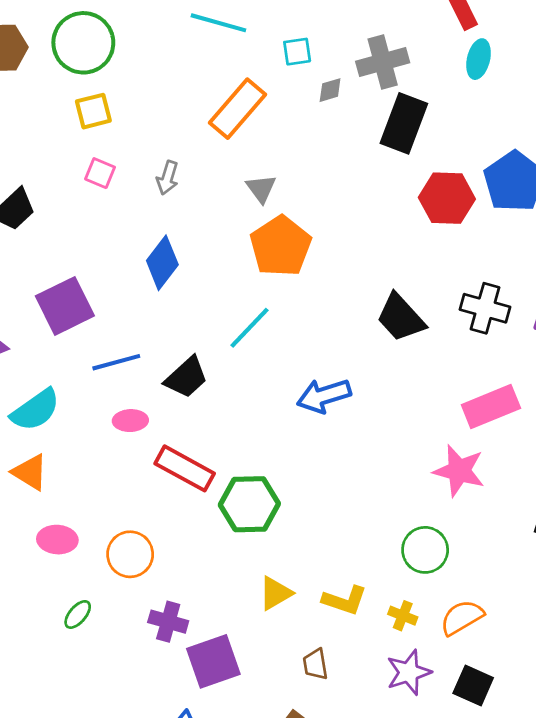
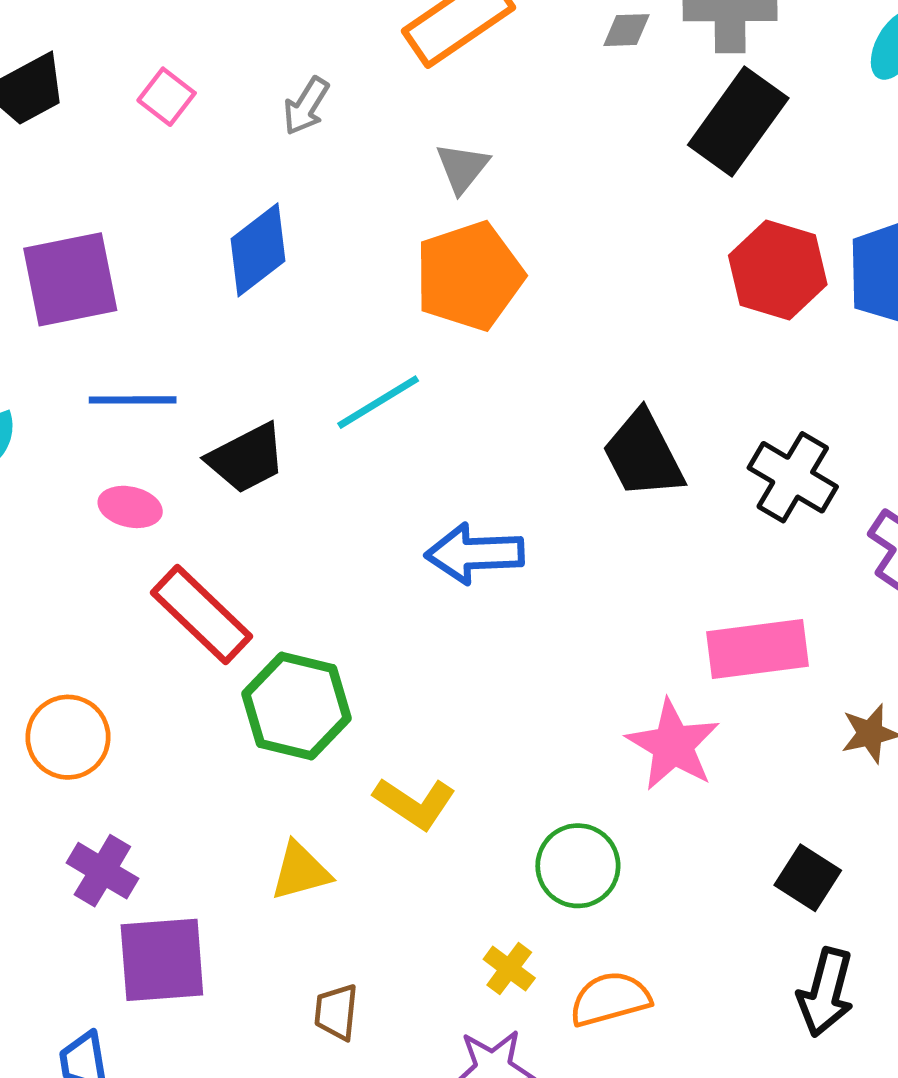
pink square: (100, 173) -> (167, 97), moved
yellow L-shape: (345, 600) -> (415, 803), moved

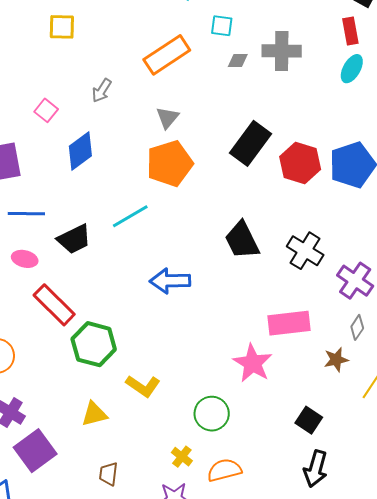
pink square: (167, 97) -> (46, 110), moved
black rectangle: (738, 122) -> (250, 143), moved
purple square: (162, 960) -> (35, 451), turned -33

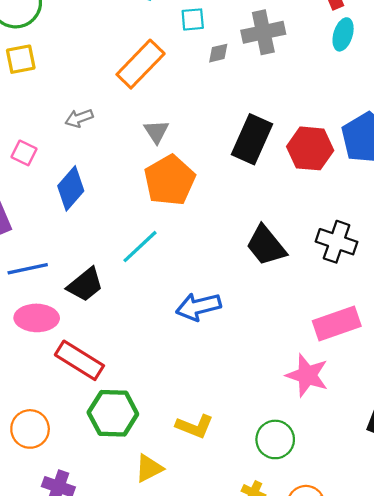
gray arrow: (102, 91) -> (79, 118), turned 50
pink ellipse: (25, 259) -> (37, 318), size x1.5
green hexagon: (94, 344) -> (113, 413), moved

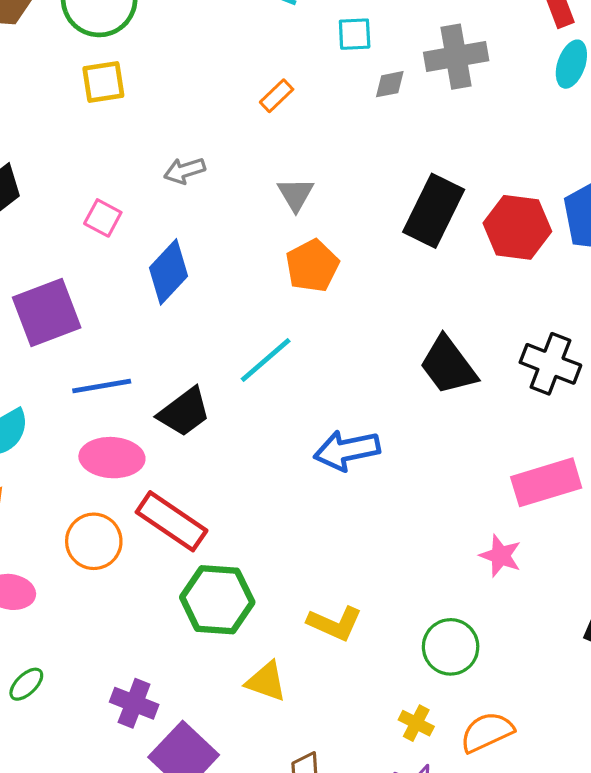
orange rectangle: (141, 64) -> (277, 96), size x0.5
orange pentagon: (170, 180) -> (312, 266), size x0.7
pink star: (307, 375) -> (501, 556), size x0.7
orange circle: (30, 429) -> (94, 541), moved
yellow triangle: (149, 468) -> (266, 681), turned 44

